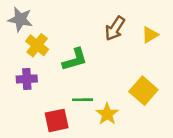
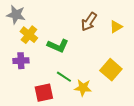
green L-shape: (75, 60) -> (58, 46), turned 40
green line: (83, 100) -> (64, 77), turned 35
yellow star: (107, 114) -> (83, 88), turned -30

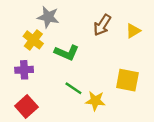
gray star: (16, 15) -> (48, 17), moved
yellow square: (111, 70) -> (127, 80), turned -30
red square: (44, 93) -> (26, 107), moved, turned -30

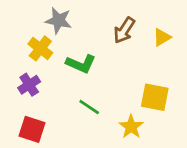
purple cross: (24, 70) -> (29, 85), turned -30
yellow star: (95, 101) -> (131, 127), moved, turned 30
red square: (26, 107) -> (32, 129), turned -30

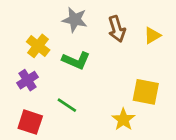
gray star: (59, 21) -> (75, 20), moved
brown arrow: (124, 30) -> (117, 29), turned -50
green line: (89, 107) -> (67, 105), moved

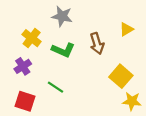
brown arrow: (117, 29) -> (97, 43), moved
yellow square: (146, 92) -> (121, 76), turned 30
yellow star: (123, 119) -> (132, 101), moved, turned -30

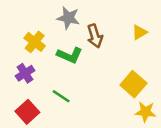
brown arrow: (97, 43) -> (95, 36), moved
red square: (25, 101) -> (27, 112), turned 30

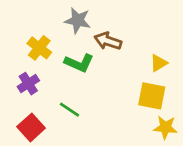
yellow triangle: (139, 32) -> (159, 63), moved
brown arrow: (95, 36) -> (108, 41), turned 125
yellow square: (133, 84) -> (152, 96), turned -30

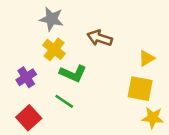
gray star: (78, 20) -> (51, 19), moved
yellow cross: (39, 48) -> (54, 49), moved
green L-shape: (79, 63) -> (73, 73), moved

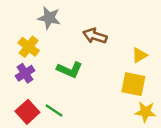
yellow cross: (54, 49) -> (29, 47), moved
green line: (64, 101) -> (54, 111), moved

